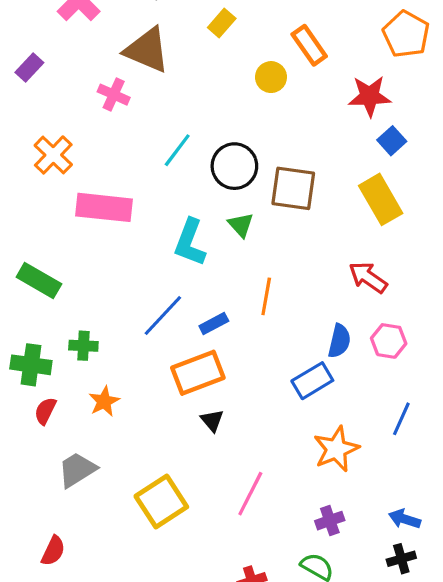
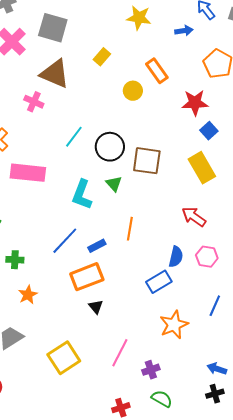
purple cross: (330, 521) -> (151, 370), moved

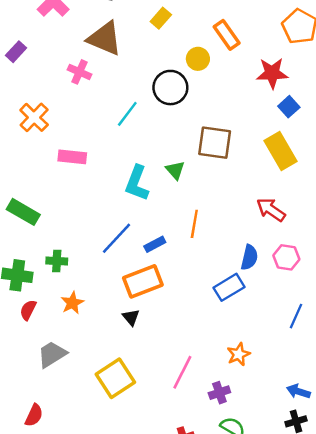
black circle: (110, 147) -> (170, 88), moved
pink rectangle: (28, 173) -> (72, 157), size x0.7
black triangle: (96, 307) -> (131, 317), moved
orange star: (174, 325) -> (239, 354), moved, size x0.7

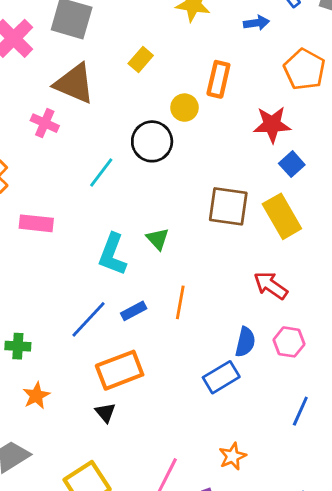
orange rectangle: (227, 35) -> (218, 79), turned 48
brown square: (215, 143) -> (228, 206), moved
blue rectangle: (155, 244) -> (134, 311), moved

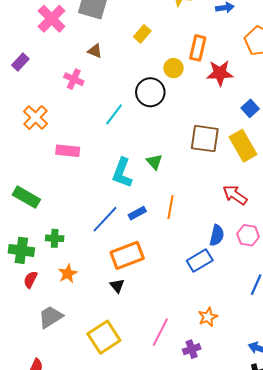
brown triangle: (74, 84) -> (95, 51), size x0.5
red star: (272, 124) -> (220, 73), moved

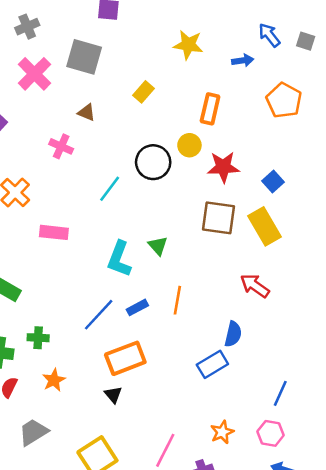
yellow circle: (173, 68) -> (189, 145), moved
red star: (220, 73) -> (223, 167), moved
pink hexagon: (248, 235) -> (271, 433), moved

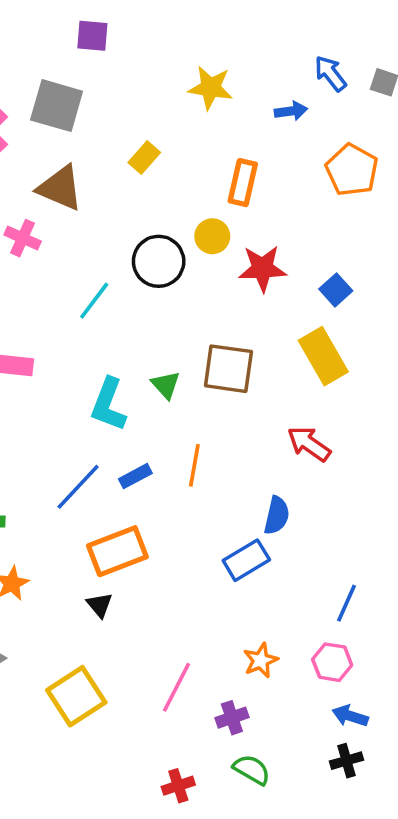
brown triangle: (87, 113) -> (60, 188), size x1.8
brown square: (219, 218) -> (228, 369), moved

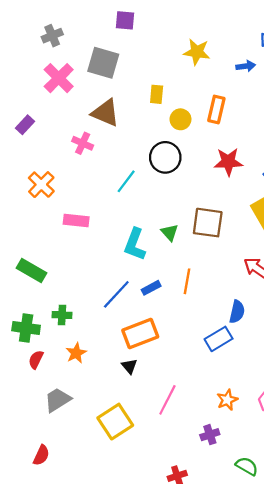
yellow rectangle: (144, 157) -> (157, 94), turned -36
yellow circle: (212, 236) -> (180, 119), moved
pink line: (176, 687) -> (167, 400), moved
green semicircle: (252, 770) -> (247, 466), moved

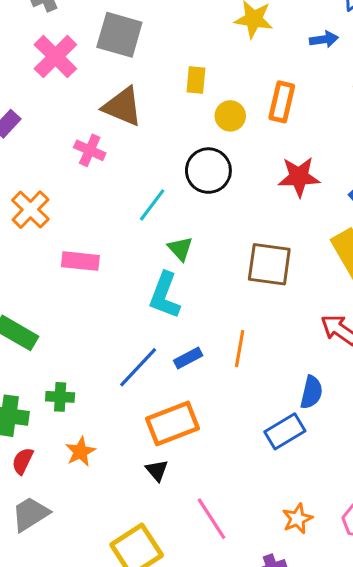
green triangle: (170, 232) -> (180, 249), moved
gray trapezoid: (58, 400) -> (30, 514), moved
pink line: (167, 400) -> (212, 519), turned -60

